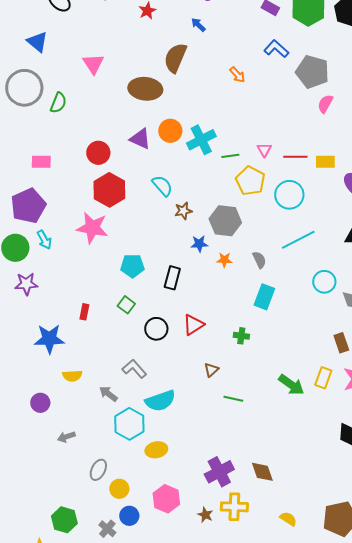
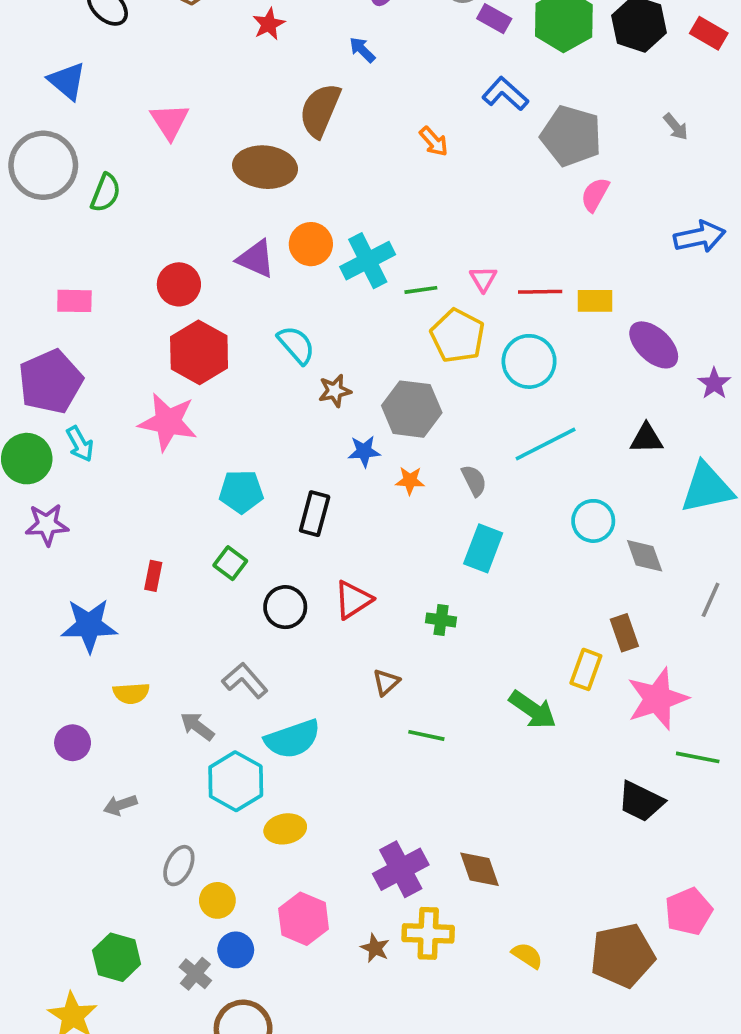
yellow rectangle: (323, 378) -> (586, 669), moved

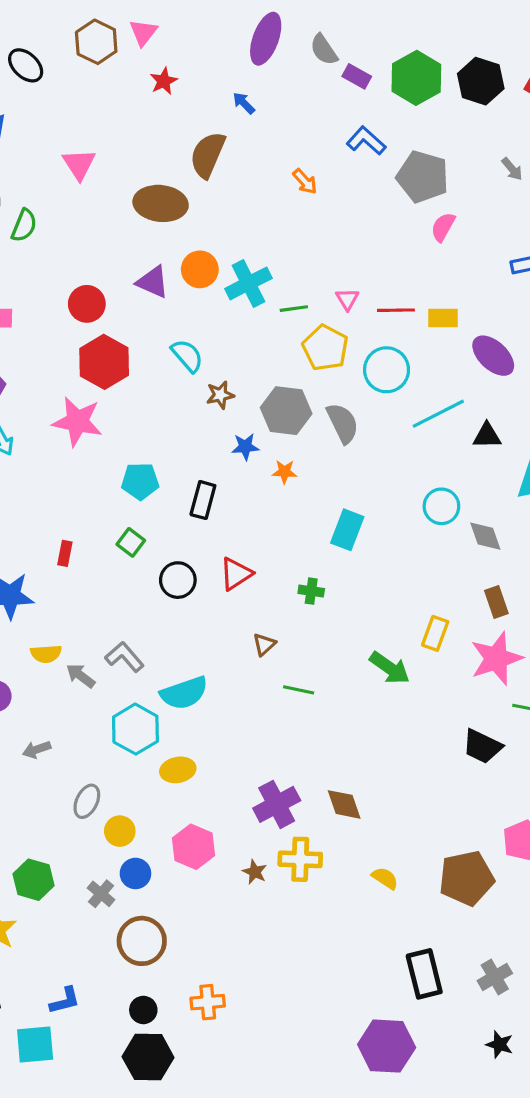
cyan line: (546, 444) -> (438, 414), moved
gray semicircle: (474, 481) -> (343, 423), moved, size x1.5
brown rectangle: (624, 633) -> (496, 602), moved
gray L-shape: (245, 680) -> (124, 657), moved
gray arrow: (197, 726) -> (81, 676), moved

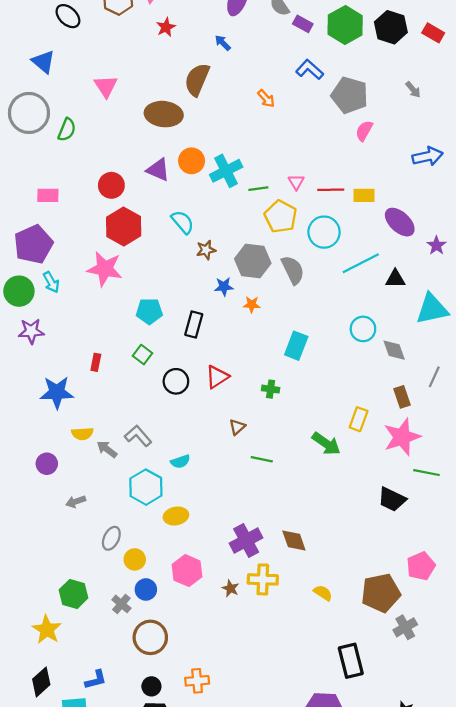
cyan semicircle: (184, 693) -> (180, 461), size x0.6
gray cross: (495, 977) -> (405, 627), moved

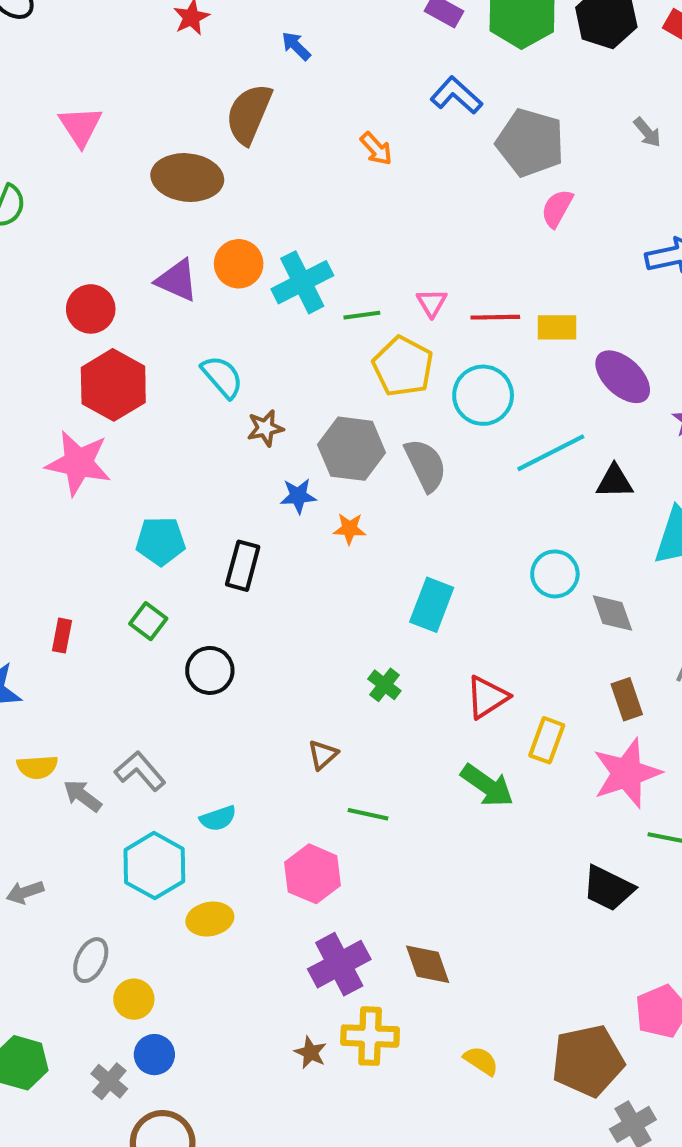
red triangle: (217, 377) -> (487, 697), moved
green cross: (271, 389) -> (384, 685), turned 30
pink hexagon: (187, 571) -> (313, 874), moved

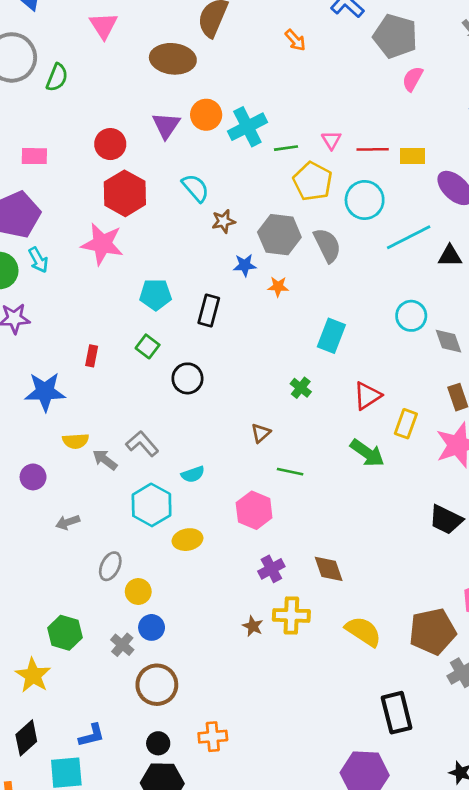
purple triangle: (177, 280) -> (166, 125), turned 40
purple cross: (339, 964) -> (271, 569), size x0.7
yellow semicircle: (481, 1061) -> (363, 631), size x1.6

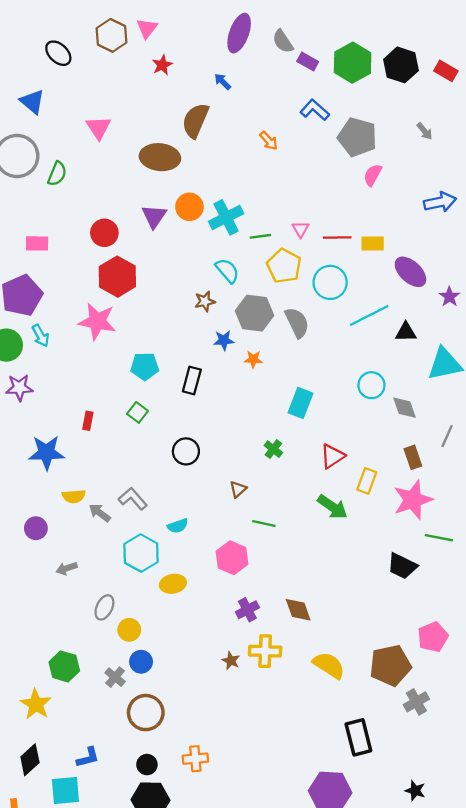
cyan semicircle: (195, 188) -> (227, 271), moved
black circle: (187, 378) -> (186, 451), moved

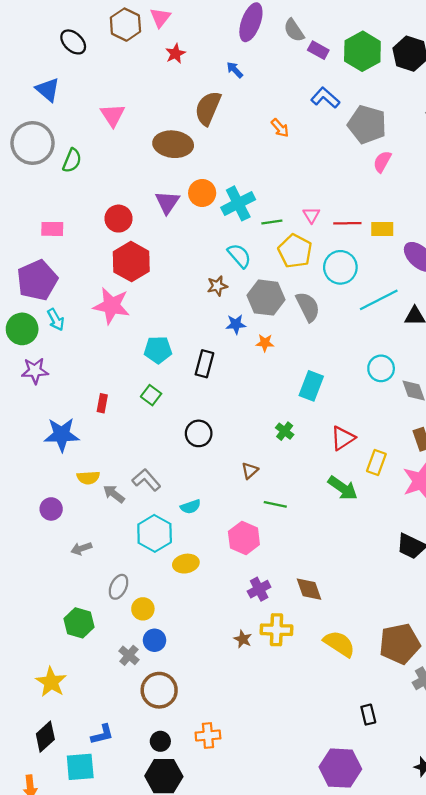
green hexagon: (64, 666) -> (79, 623), moved
black rectangle: (358, 737) -> (368, 715), size x0.6

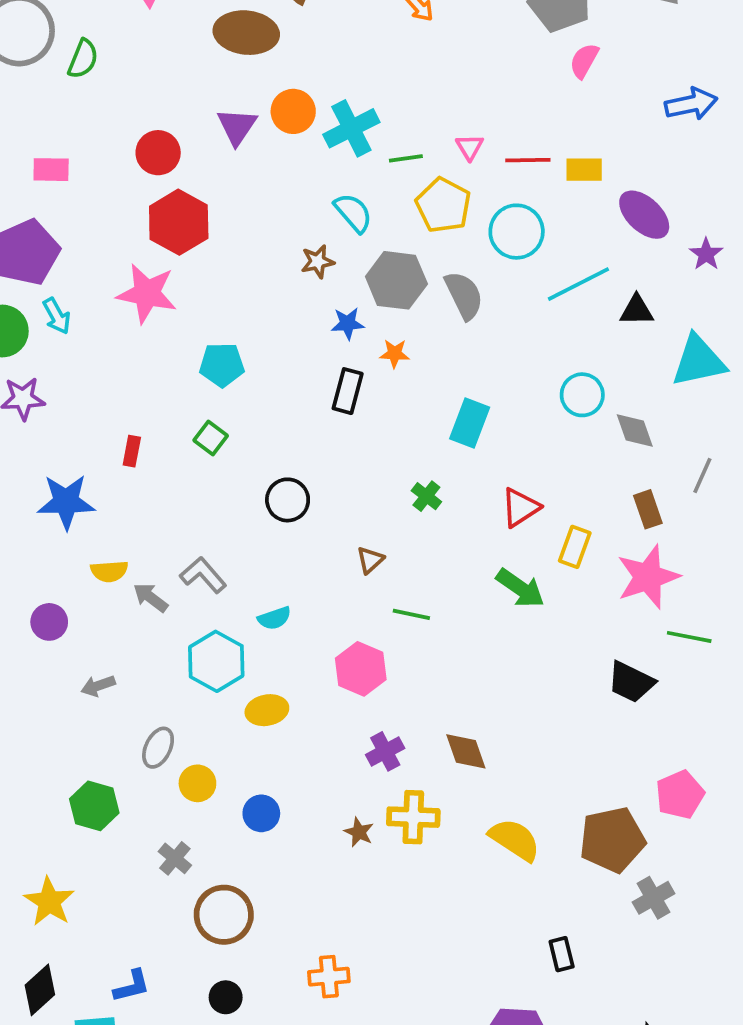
black rectangle: (204, 364) -> (348, 391), moved
blue circle: (155, 640) -> (261, 813), moved
orange cross: (208, 735) -> (329, 977), moved

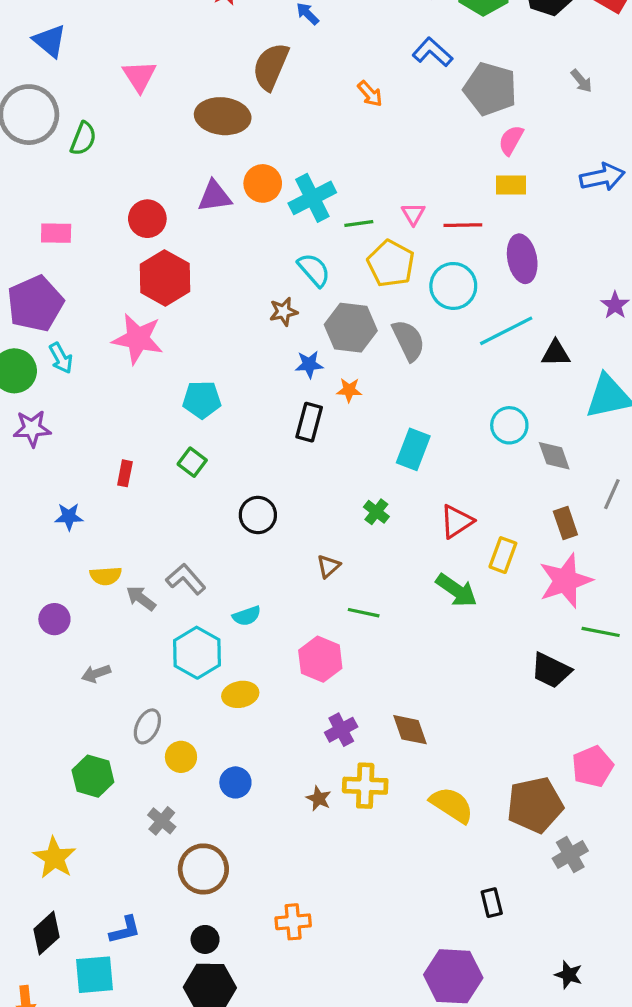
purple triangle: (237, 126) -> (215, 196), turned 48
yellow rectangle: (584, 170) -> (511, 185), moved
purple ellipse: (644, 215) -> (522, 259), moved, turned 36
blue star: (66, 502) -> (69, 517), size x0.6

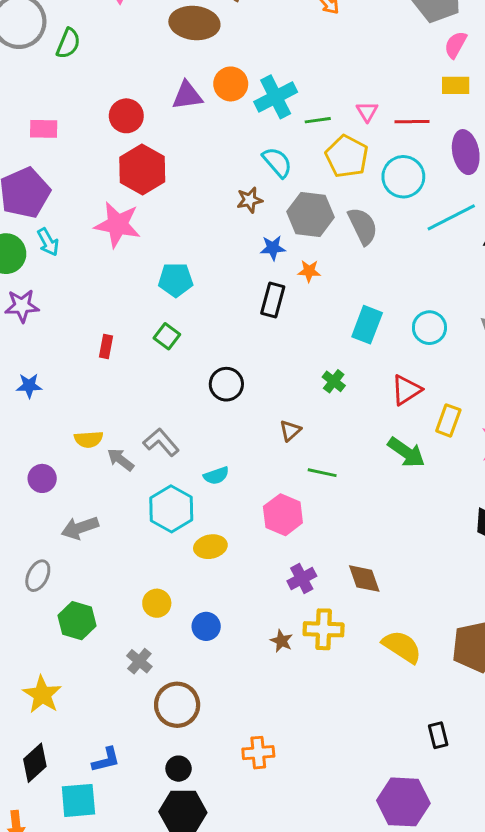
cyan circle: (509, 425) -> (429, 328), moved
blue star: (69, 517) -> (29, 386), moved
gray arrow: (96, 674) -> (80, 528), size x1.4
gray ellipse: (147, 726) -> (38, 576), moved

